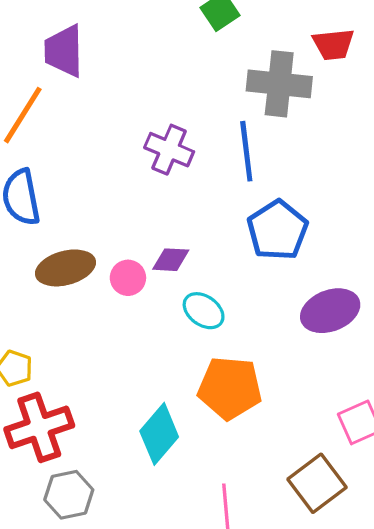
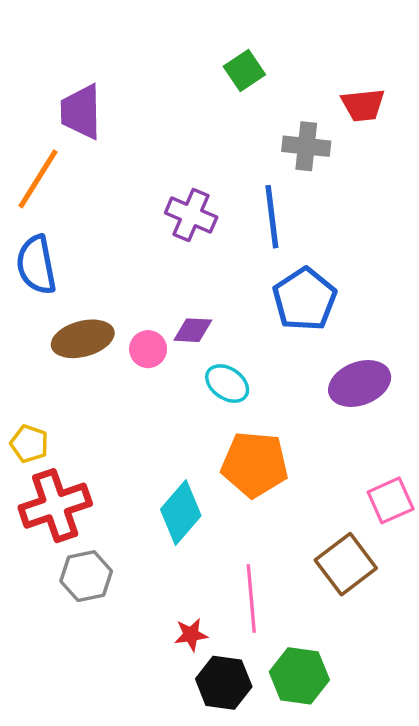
gray cross: (279, 84) -> (306, 146), size x0.7

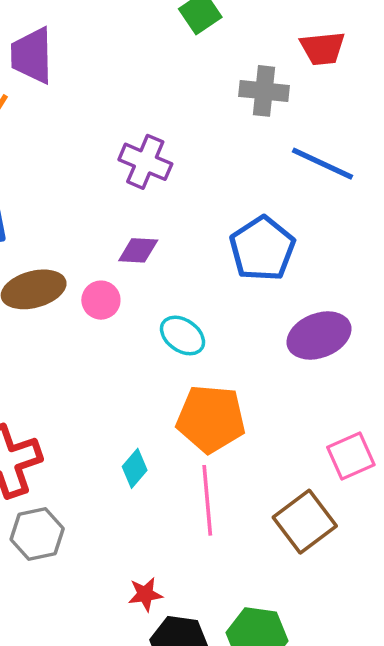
blue line: (272, 217) -> (323, 164), moved, turned -58
purple diamond: (193, 330) -> (138, 250), moved
cyan diamond: (181, 513) -> (135, 468), size x0.6
pink line: (251, 598) -> (207, 500), moved

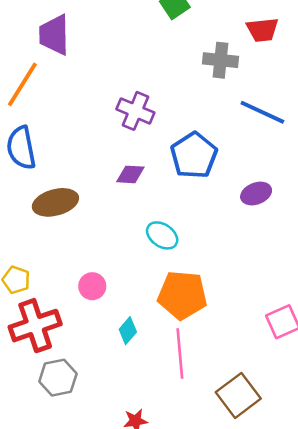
blue pentagon: (262, 249) -> (194, 155), moved
pink circle: (101, 300) -> (92, 286), moved
purple ellipse: (319, 335) -> (256, 194), moved, size x0.7
brown square: (305, 522) -> (238, 395), moved

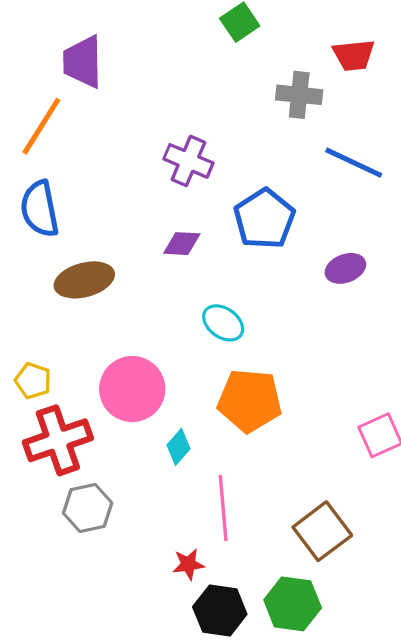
pink circle: (92, 286) -> (132, 389), size x1.8
pink line: (180, 354) -> (223, 508), moved

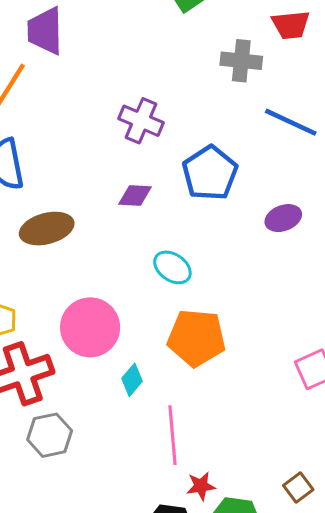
brown square: (322, 531) -> (298, 488), moved, size x0.6
red star: (188, 564) -> (201, 486), moved

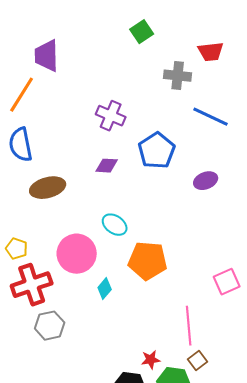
cyan ellipse: (172, 267) -> (115, 225), moved
pink line: (172, 435) -> (189, 326), moved
brown square: (298, 488) -> (198, 361), moved

